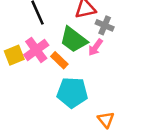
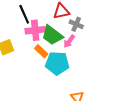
pink cross: (36, 50) -> (35, 30), moved, turned 30
cyan pentagon: (72, 93) -> (57, 63), moved

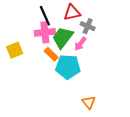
black line: (24, 14) -> (45, 16), moved
green trapezoid: (52, 35) -> (63, 38), turned 90

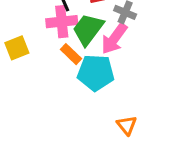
pink arrow: (80, 44) -> (114, 39), size x1.5

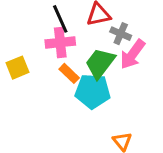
green trapezoid: (88, 29) -> (100, 63), moved
pink arrow: (114, 39) -> (132, 54), moved

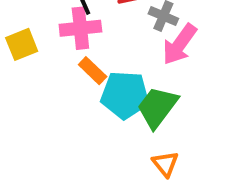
green trapezoid: (100, 63) -> (157, 107), moved
yellow square: (17, 68) -> (22, 44), moved

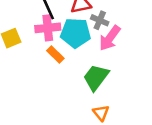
cyan pentagon: (125, 95) -> (76, 33), moved

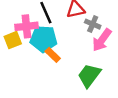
pink cross: (48, 28) -> (26, 26), moved
cyan pentagon: (76, 33) -> (44, 39), moved

